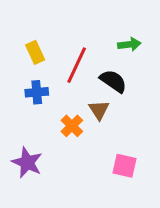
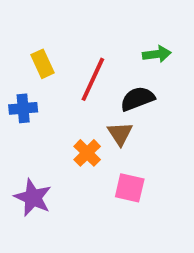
black semicircle: (113, 81) -> (137, 99), turned -56
blue cross: (37, 92) -> (23, 108), moved
pink square: (125, 166) -> (130, 188), moved

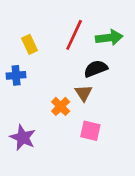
green arrow: (157, 54) -> (109, 38), size x1.4
red line: (93, 79) -> (74, 35), moved

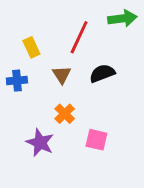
green arrow: (109, 38) -> (122, 18), moved
brown triangle: (84, 93) -> (62, 75), moved
purple star: (23, 138) -> (40, 143), moved

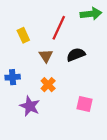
blue cross: (17, 81) -> (13, 77), moved
pink square: (96, 140) -> (85, 104), moved

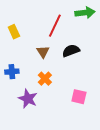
yellow rectangle: (23, 35) -> (14, 32), moved

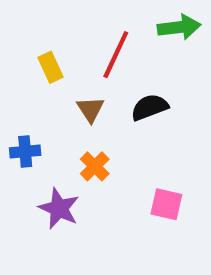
yellow rectangle: (14, 32) -> (50, 67), moved

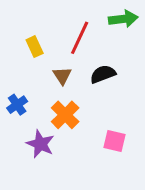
blue cross: (25, 152) -> (17, 105), turned -30
orange cross: (95, 166) -> (65, 115), size x1.4

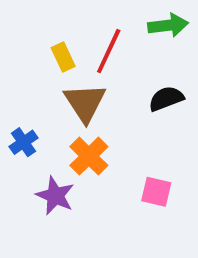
yellow rectangle: (35, 47) -> (63, 57), moved
black semicircle: (103, 74) -> (166, 99), moved
brown triangle: (62, 76) -> (85, 103), size x1.6

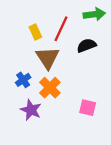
black semicircle: (166, 99) -> (87, 45), moved
blue cross: (24, 142) -> (23, 80), moved

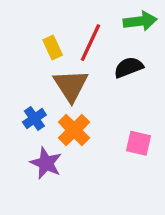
pink square: (88, 108) -> (138, 143), moved

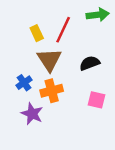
black semicircle: (129, 67) -> (90, 63), moved
orange cross: (74, 130) -> (52, 91), turned 30

